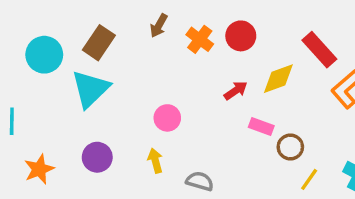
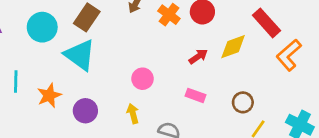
cyan triangle: (90, 89) -> (80, 55), turned -40
pink rectangle: (261, 126) -> (195, 95), moved
orange star: (39, 169) -> (49, 95), moved

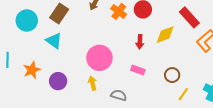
cyan triangle: (80, 55) -> (54, 41), size x0.7
red arrow: (198, 56) -> (140, 42), turned 128
pink circle: (143, 79) -> (99, 58), size x1.6

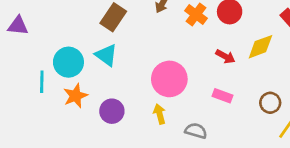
cyan circle: (27, 21) -> (68, 62), moved
red arrow: (140, 42) -> (225, 57), turned -64

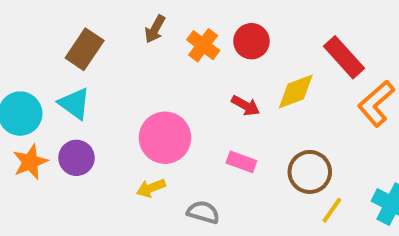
brown circle: (270, 103) -> (310, 172), size x1.4
purple circle: (112, 111) -> (76, 158), moved
yellow arrow: (160, 114) -> (151, 188), turned -96

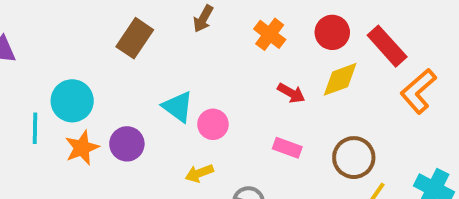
red circle: (251, 41) -> (332, 32), moved
orange cross: (203, 45) -> (270, 34), moved
cyan triangle: (74, 104) -> (178, 107), moved
pink circle: (165, 138) -> (213, 124), size x0.6

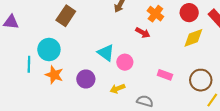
brown rectangle: (135, 38) -> (66, 16), moved
red arrow: (291, 93) -> (143, 33), moved
purple circle: (127, 144) -> (86, 79), moved
orange star: (82, 148) -> (54, 75), turned -30

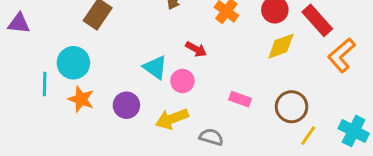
red arrow: (143, 33) -> (196, 49), moved
yellow arrow: (117, 88) -> (172, 119), size x1.5

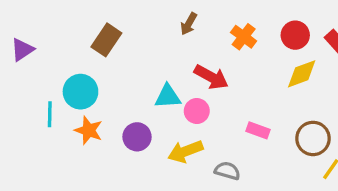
purple triangle: (19, 23) -> (22, 50), turned -40
red arrow: (196, 49) -> (211, 77), size x1.5
cyan triangle: (155, 67) -> (168, 96), turned -40

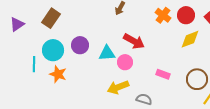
orange cross: (244, 37) -> (163, 15), moved
brown rectangle: (106, 40) -> (51, 18), moved
purple circle: (137, 137) -> (80, 45), moved

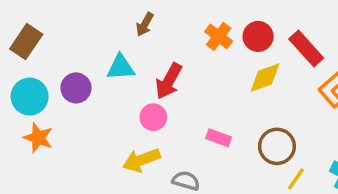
red arrow: (134, 41) -> (169, 81), turned 90
cyan triangle: (107, 53) -> (121, 67), moved

